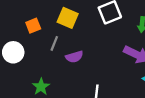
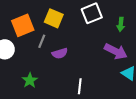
orange square: (33, 26) -> (23, 25), size x1.6

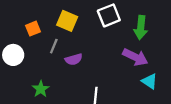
green arrow: (121, 24) -> (141, 27), size x1.5
orange square: (23, 25) -> (33, 29), size x0.6

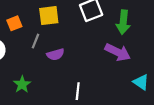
yellow square: (67, 21) -> (49, 16), turned -30
cyan triangle: (149, 81) -> (141, 82), moved

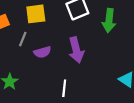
purple arrow: (118, 52) -> (76, 50), moved, turned 50

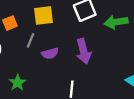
green arrow: (109, 20) -> (116, 22), turned 75

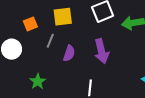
purple semicircle: (50, 53) -> (69, 53), turned -56

